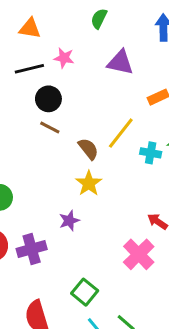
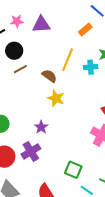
purple triangle: (120, 63) -> (41, 24), moved
brown line: (50, 128) -> (20, 69), turned -40
purple star: (69, 221) -> (41, 127), moved

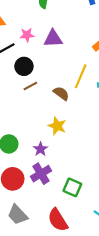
yellow star: (56, 98) -> (57, 126), moved
purple star: (41, 127) -> (40, 149), moved
green square: (73, 170) -> (72, 187), moved

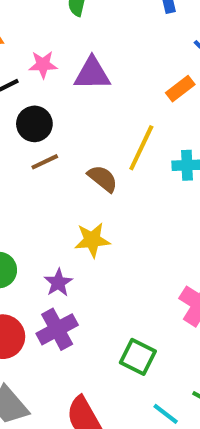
yellow star: (57, 126) -> (92, 240), turned -30
green square: (72, 187) -> (138, 357), moved

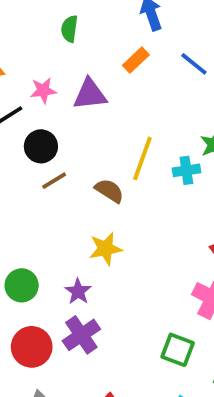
orange rectangle: (180, 89) -> (136, 60), moved
green square: (138, 357) -> (178, 350), moved

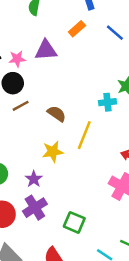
pink star: (43, 90) -> (17, 59), moved
yellow line: (142, 158) -> (84, 135), moved
green square: (178, 350) -> (74, 222), moved

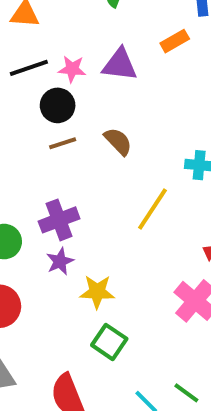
brown semicircle: (57, 114) -> (118, 141), moved
yellow star: (53, 152) -> (97, 292), moved
purple cross: (35, 208) -> (59, 220), moved

